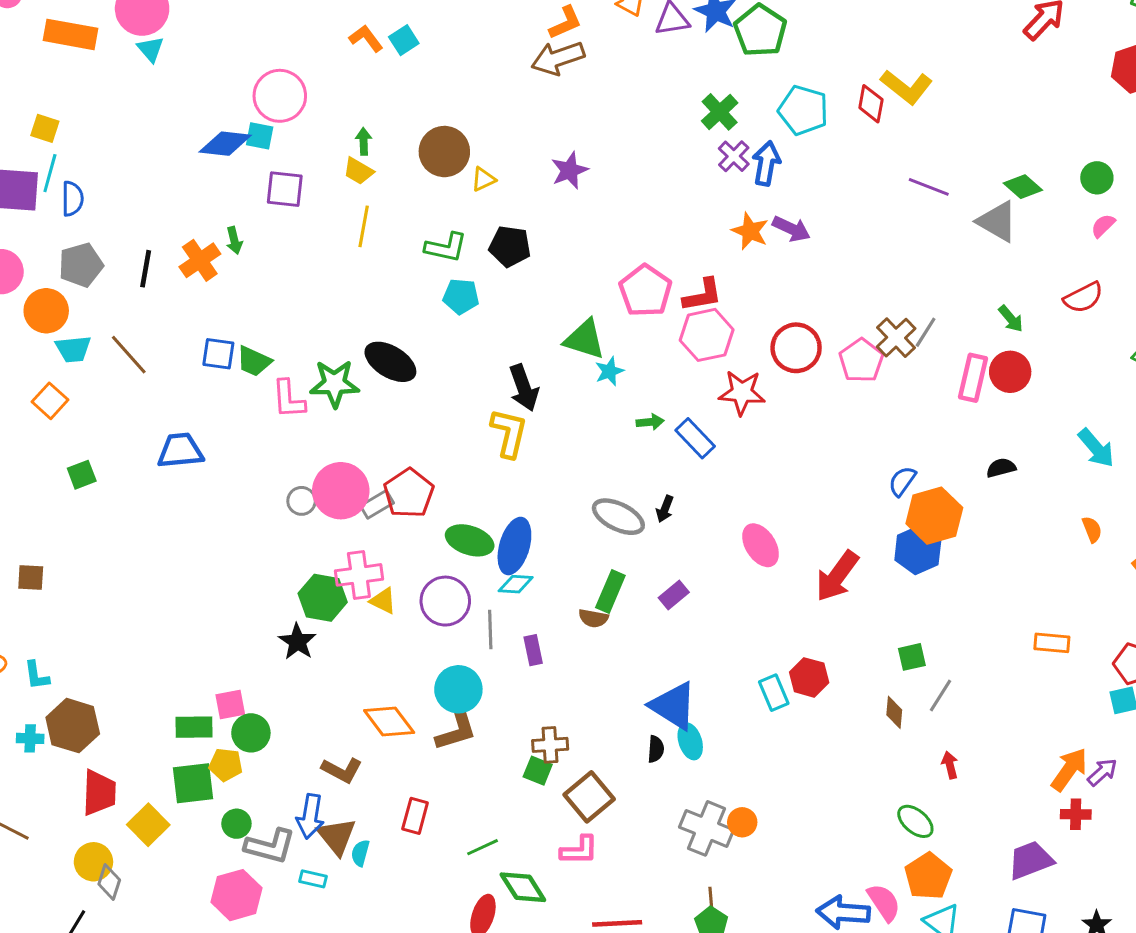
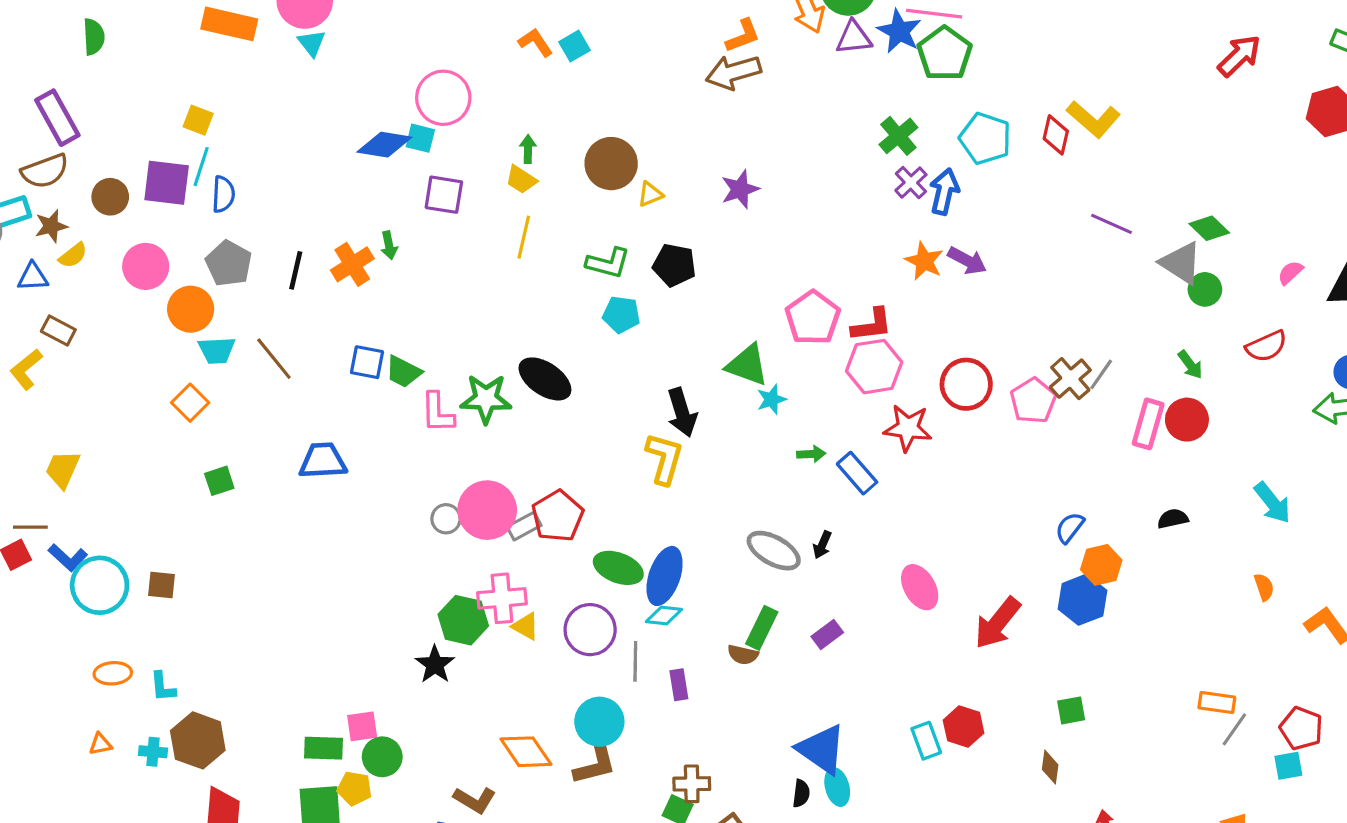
green circle: (1097, 178) -> (1205, 289), moved
gray pentagon: (81, 265) -> (229, 263), turned -30
orange hexagon: (934, 516) -> (1101, 565), size x0.7
gray line: (940, 695) -> (1234, 729), moved

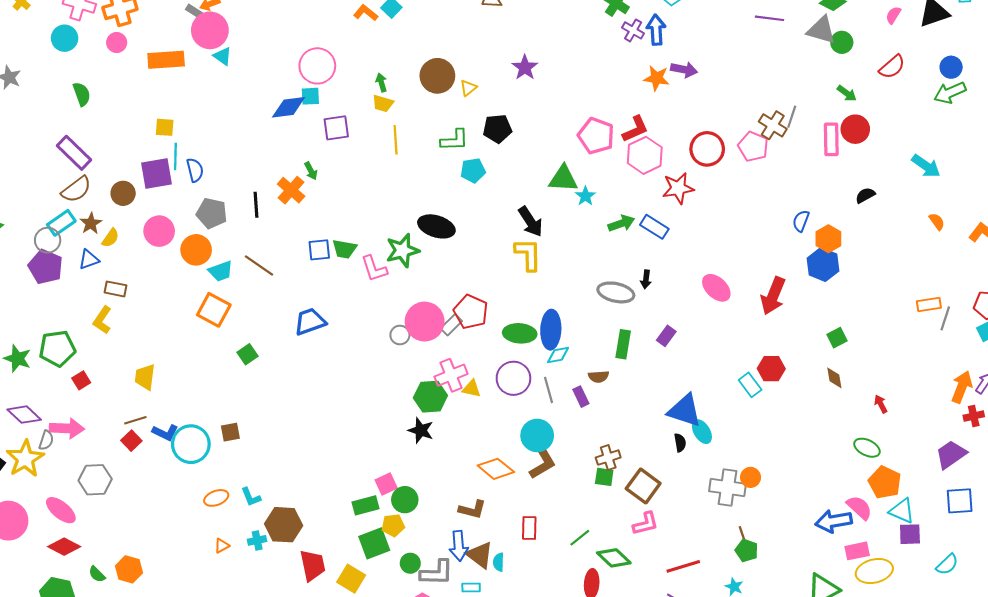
orange square: (190, 403) -> (214, 310), size x1.4
green arrow: (811, 454) -> (621, 223), size x1.4
brown semicircle: (743, 655) -> (599, 377), moved

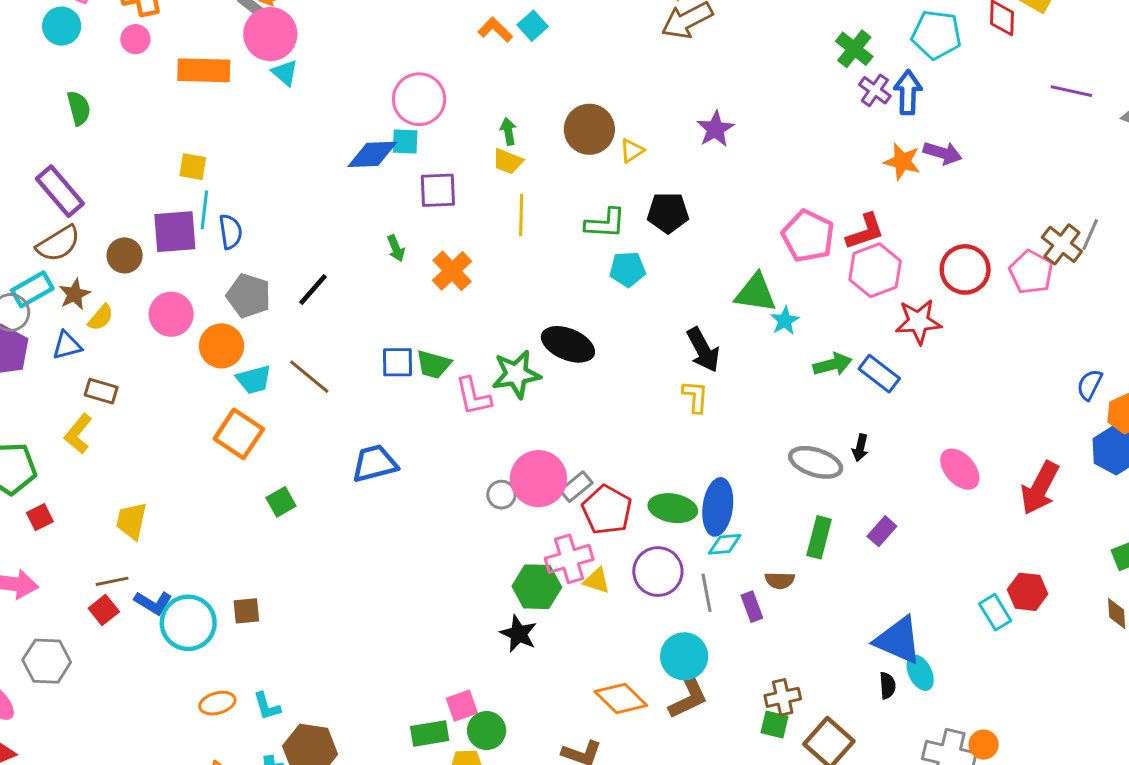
orange cross: (291, 190) -> (452, 271), moved
black line: (256, 205) -> (313, 290), turned 40
yellow L-shape: (528, 254) -> (695, 397), size x0.7
red pentagon: (471, 312) -> (607, 510), moved

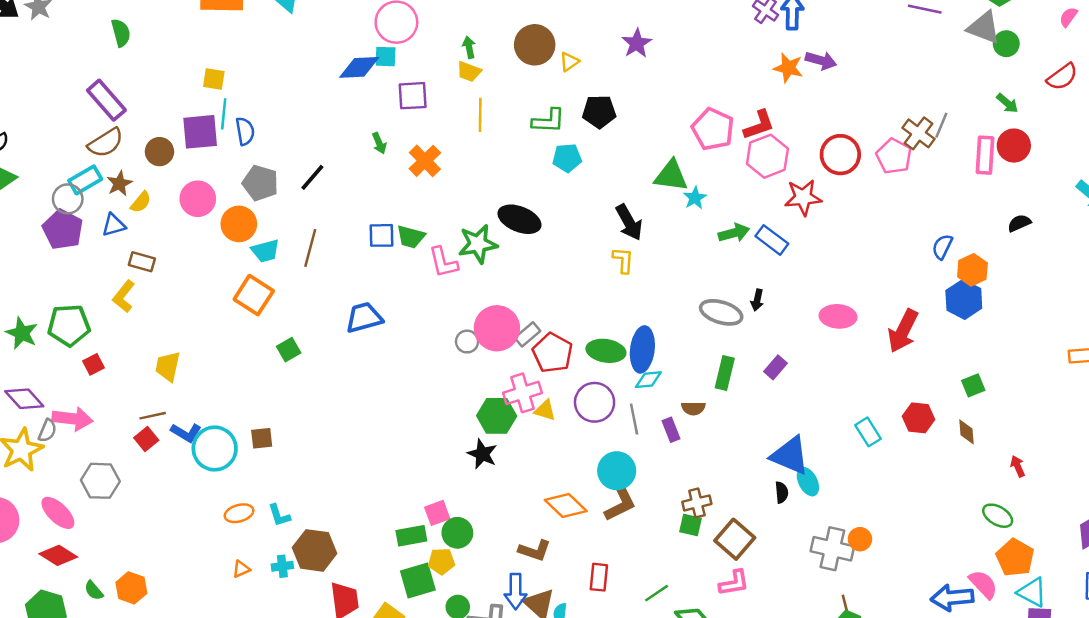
brown line: (309, 377) -> (310, 248), turned 66
pink ellipse: (960, 469) -> (838, 316), turned -44
red hexagon: (1028, 592) -> (919, 418), moved

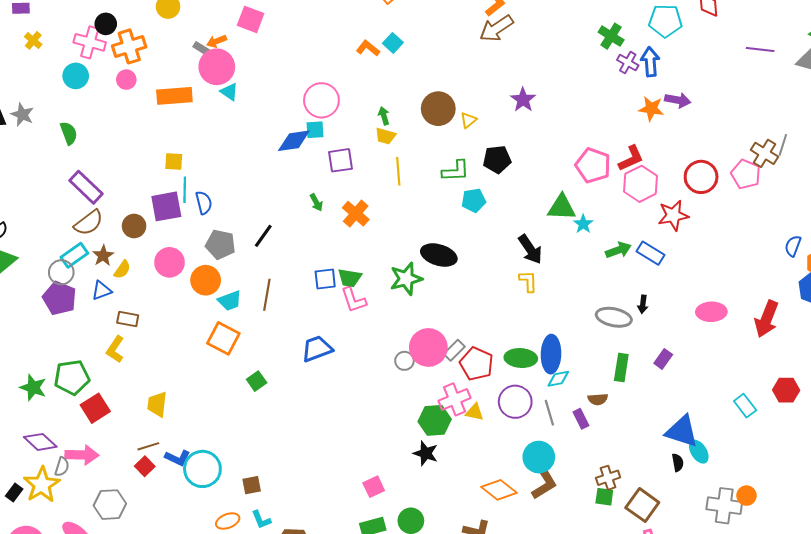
green semicircle: (121, 33) -> (69, 133), moved
pink L-shape: (443, 262) -> (354, 300), moved
red square: (94, 364) -> (95, 408), size x1.6
brown square: (262, 438) -> (252, 485), moved
pink square: (437, 513) -> (374, 487), moved

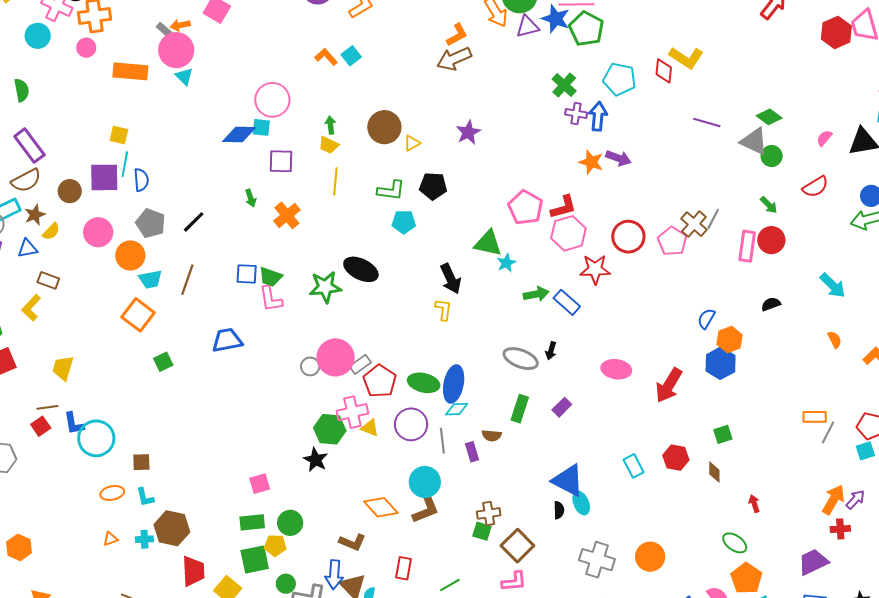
purple cross: (628, 63) -> (576, 113), turned -30
blue L-shape: (177, 458) -> (74, 423), turned 45
orange circle: (747, 496) -> (650, 557), moved, size x1.5

